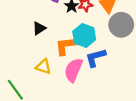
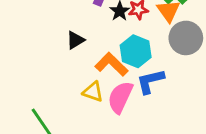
orange L-shape: (66, 46) -> (111, 64), turned 50
yellow triangle: (43, 67) -> (93, 92), moved

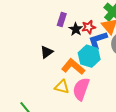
blue L-shape: (150, 81) -> (98, 40), moved

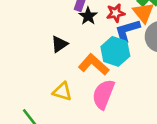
black star: (76, 29) -> (88, 16), moved
yellow triangle: (62, 87) -> (62, 92), moved

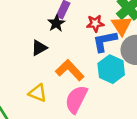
black star: (88, 16) -> (56, 23), moved
cyan hexagon: (115, 51) -> (111, 69), moved

